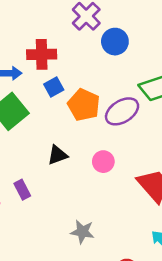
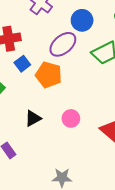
blue circle: (115, 42) -> (82, 20), moved
purple ellipse: (122, 111) -> (63, 44), moved

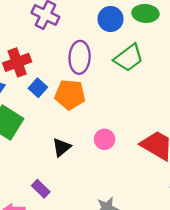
blue circle: (82, 20) -> (111, 19), moved
purple ellipse: (63, 44) -> (80, 57), turned -36

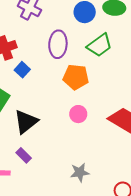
orange pentagon: (70, 95) -> (76, 77), moved
black triangle: (62, 147) -> (26, 122), moved, size x1.5

